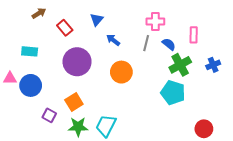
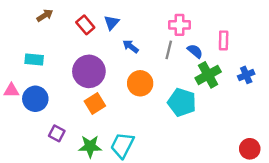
red rectangle: (65, 28) -> (85, 25), moved
cyan pentagon: (173, 93) -> (182, 102), moved
orange square: (74, 102) -> (95, 104), moved
red circle: (204, 129) -> (250, 149), moved

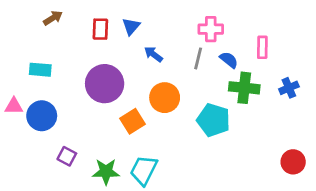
red rectangle: (85, 25) -> (100, 29), turned 42
green cross: (208, 75) -> (244, 88), turned 35
orange square: (95, 104) -> (132, 121), moved
red circle: (250, 149) -> (293, 162), moved

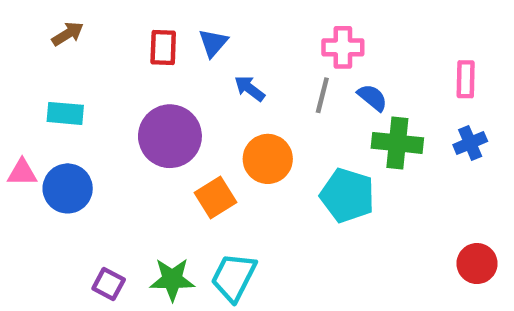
brown arrow: (53, 18) -> (68, 34), moved
pink rectangle: (262, 47) -> (466, 79), moved
purple square: (67, 156) -> (109, 284), moved

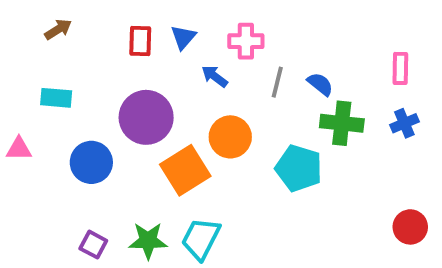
pink cross: (343, 47) -> (246, 41), moved
blue circle: (68, 188) -> (91, 162), moved
orange square: (215, 198) -> (185, 170), size x1.4

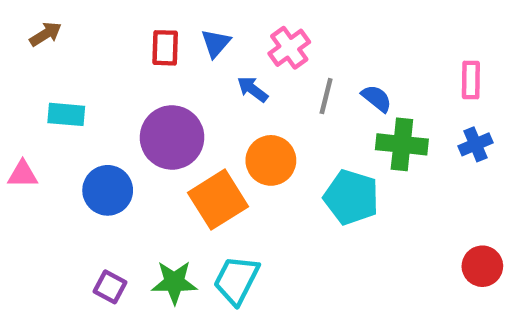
brown arrow: (58, 29) -> (46, 34), moved
pink cross: (246, 41) -> (289, 48), turned -36

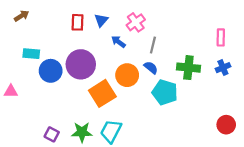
blue semicircle: (377, 98) -> (151, 68), moved
pink triangle: (23, 174) -> (11, 91), moved
blue circle: (108, 190) -> (51, 71), moved

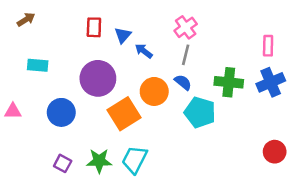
blue triangle: (101, 20) -> (123, 35), moved
pink cross: (136, 22) -> (186, 27), moved
blue cross: (223, 68) -> (271, 82), size x1.5
blue circle: (51, 71) -> (61, 112), moved

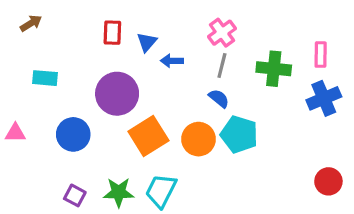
blue arrow: (144, 51) -> (172, 61), turned -36
green cross: (229, 82) -> (274, 69), moved
orange circle: (154, 91) -> (198, 139), moved

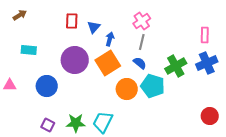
blue arrow: (172, 61) -> (110, 39), turned 104
green cross: (274, 69) -> (176, 66), moved, turned -35
orange square: (148, 136) -> (108, 63), moved

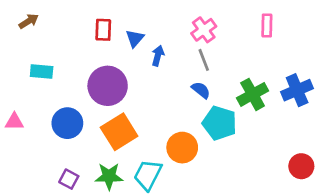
pink rectangle: (205, 35) -> (267, 26), moved
gray line: (142, 42) -> (204, 60), turned -35
orange square: (108, 63) -> (119, 132), moved
orange circle: (127, 89) -> (182, 148), moved

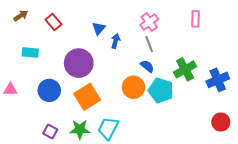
red rectangle: (103, 30) -> (53, 22), moved, turned -42
blue cross: (297, 90) -> (218, 80), moved
orange circle: (182, 148) -> (133, 87), moved

